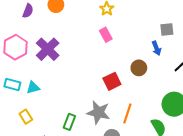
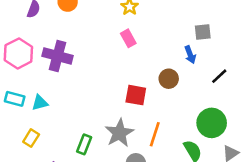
purple cross: (48, 49) -> (58, 56), turned -30
red square: (112, 81) -> (136, 95), turned 36
gray star: (98, 112) -> (119, 133), turned 30
yellow rectangle: (26, 117) -> (31, 138), turned 64

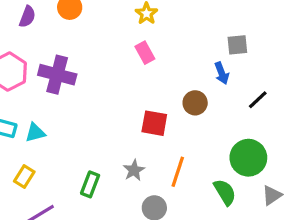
gray star: (119, 133) -> (134, 170), size x0.6

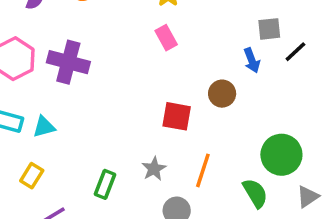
black line: (258, 100) -> (295, 52), moved

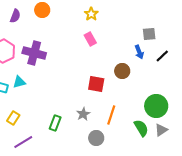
black line: (295, 52) -> (162, 56), moved
cyan triangle: (44, 127) -> (19, 82), moved
gray triangle: (308, 197) -> (161, 130), moved

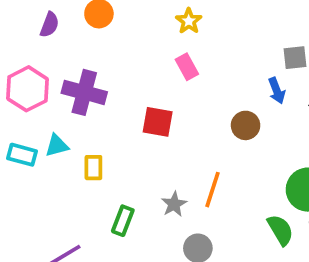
red square: (96, 84) -> (158, 122), moved
orange line: (111, 115) -> (213, 190), moved
yellow rectangle: (13, 118) -> (93, 168), moved, turned -32

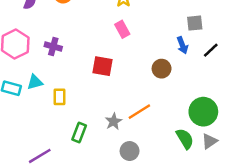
purple cross: (84, 92) -> (53, 46), size x0.6
orange line: (213, 190) -> (139, 112), turned 40

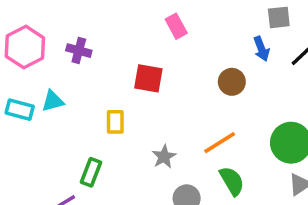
yellow rectangle: (59, 97) -> (115, 122), moved
orange line: (139, 112) -> (220, 143), moved
green rectangle: (79, 133) -> (91, 172), moved
green semicircle: (185, 139) -> (232, 181), moved

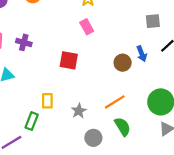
blue arrow: (261, 49) -> (142, 54), moved
yellow rectangle: (115, 122) -> (47, 101), moved

